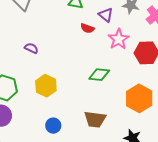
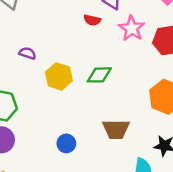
green diamond: (99, 75) -> (99, 75), moved
yellow hexagon: (46, 86) -> (59, 76), moved

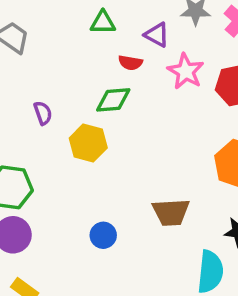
purple semicircle: (27, 53) -> (43, 113), turned 56
green diamond: (99, 75) -> (113, 100), moved

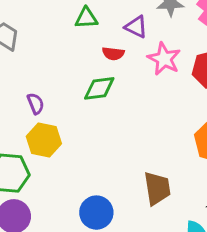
yellow hexagon: (88, 143) -> (44, 140), moved
brown trapezoid: (171, 212) -> (157, 188), turned -93
blue circle: (103, 235) -> (96, 213), size x1.4

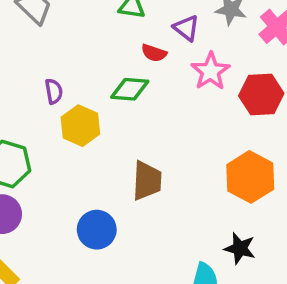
yellow hexagon: (44, 140) -> (80, 126), moved
brown trapezoid: (157, 188) -> (147, 181), moved

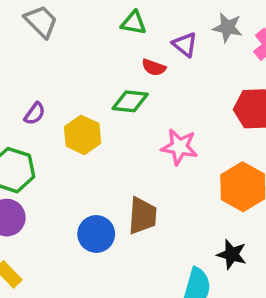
pink star: (210, 71) -> (179, 147), moved, turned -30
purple semicircle: (54, 91) -> (35, 114), moved, turned 45
brown trapezoid: (147, 181) -> (142, 216), moved

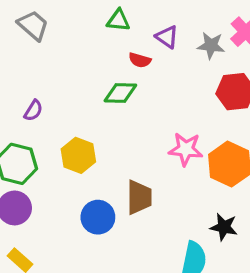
gray star: (228, 28) -> (211, 46), moved
yellow hexagon: (83, 135) -> (78, 155), moved
pink star: (179, 147) -> (186, 149), moved

